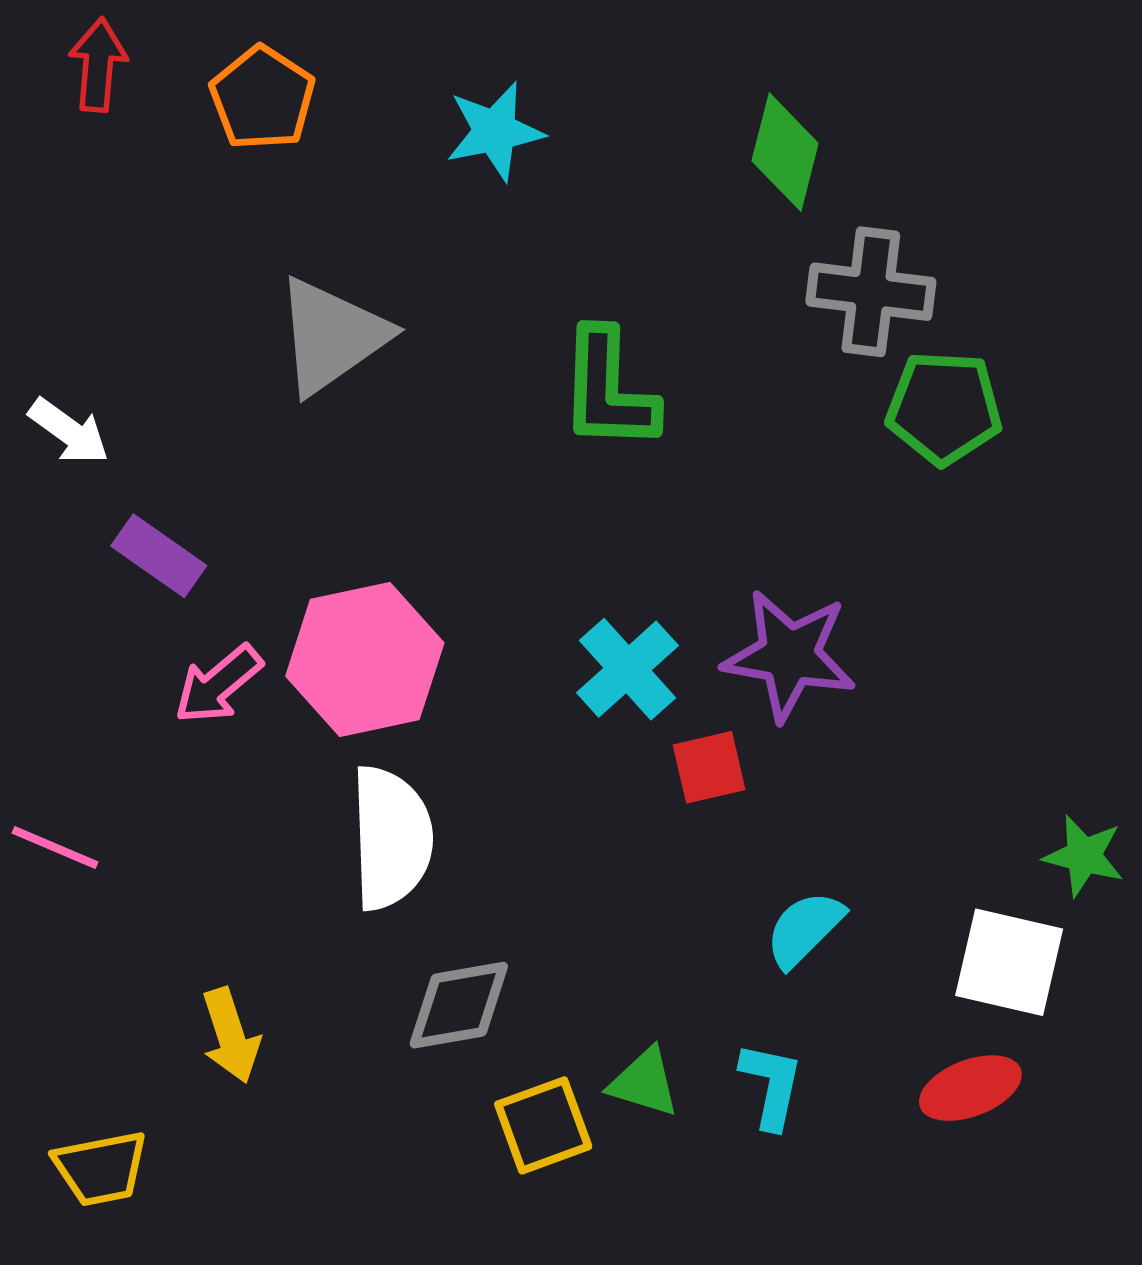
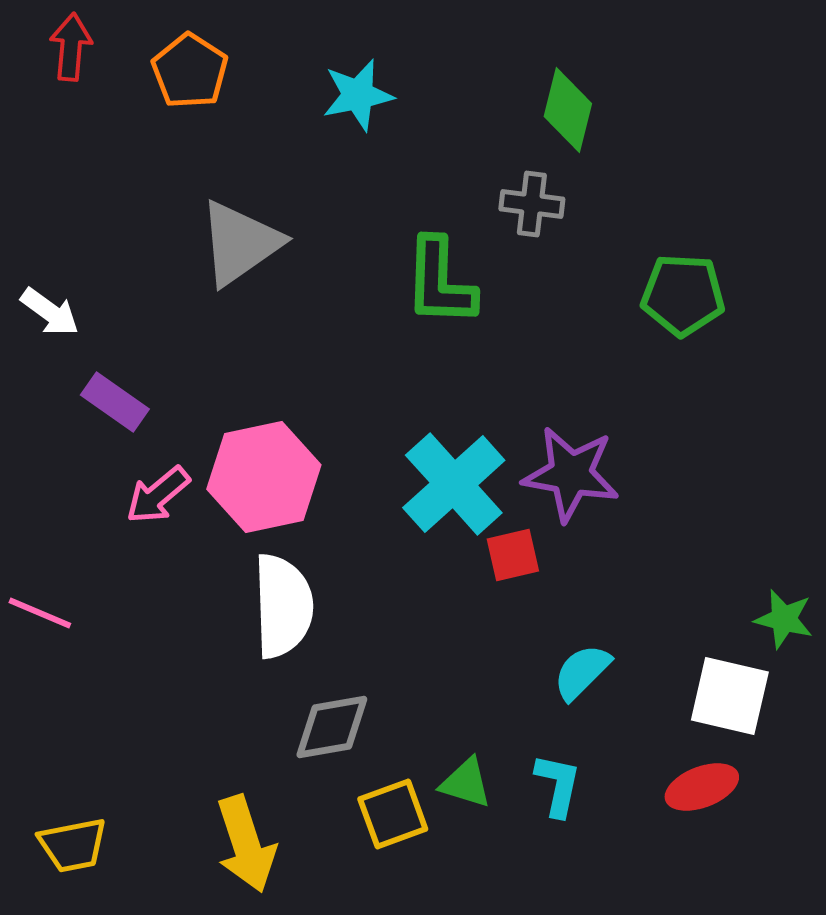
gray cross: (871, 292) -> (532, 204), moved, size x0.7
cyan cross: (627, 669) -> (454, 484), size x1.4
yellow arrow: (231, 1036) -> (246, 844), moved, size x1.4

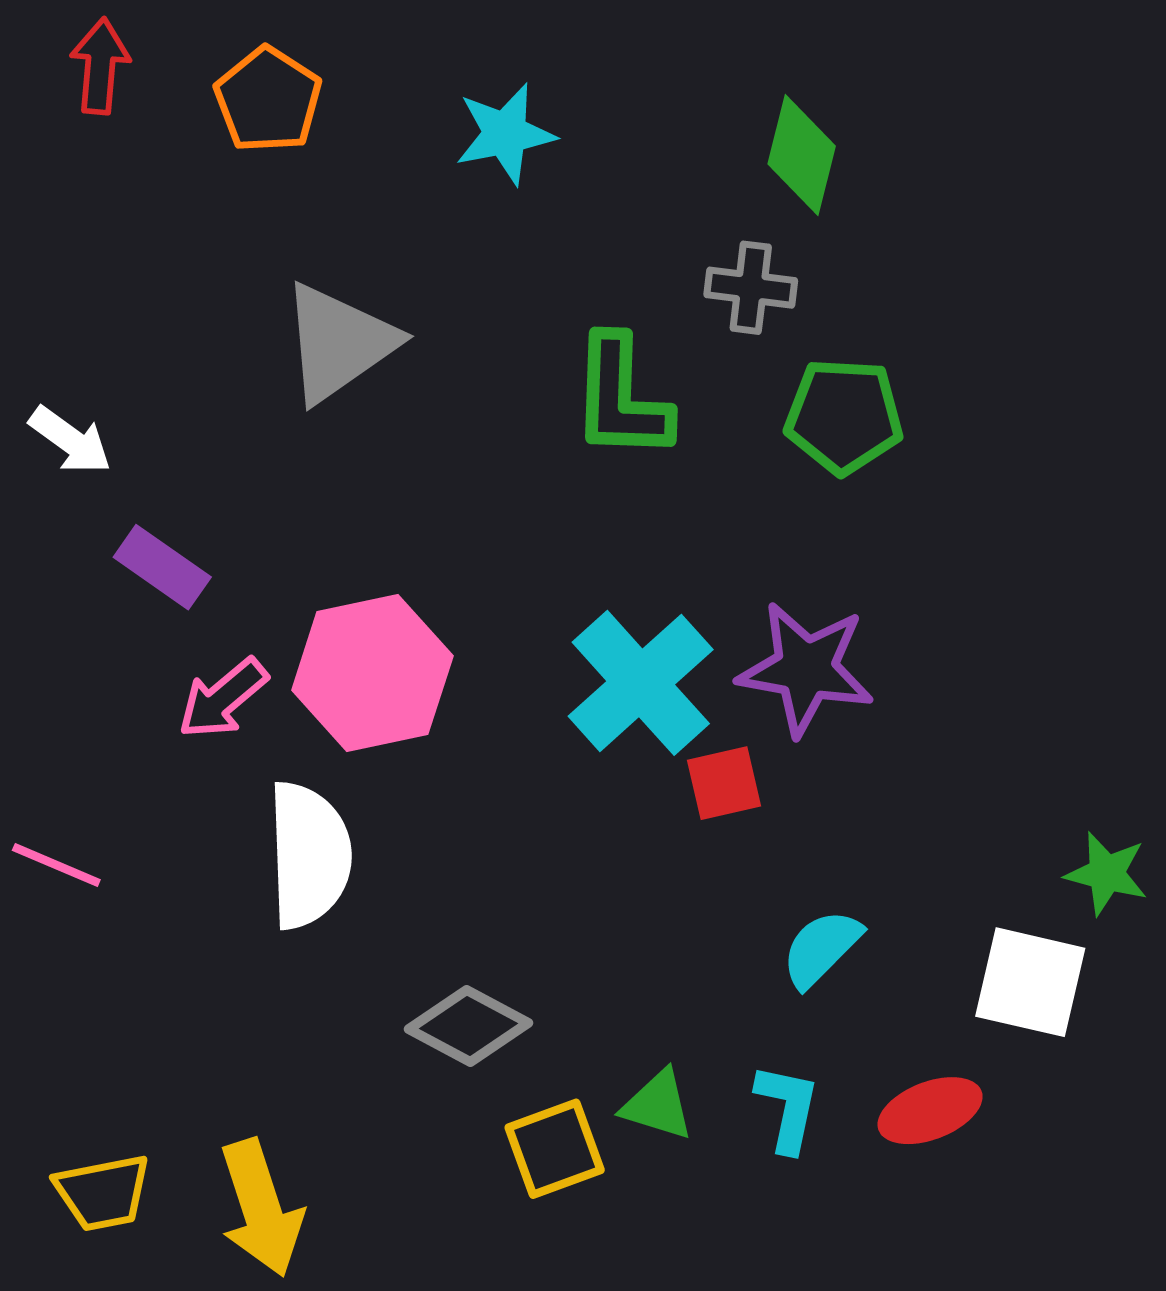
green pentagon: (683, 295) -> (844, 416), moved
white semicircle: (283, 606) -> (309, 855), moved
gray diamond: (332, 727) -> (468, 1026), turned 38
red ellipse: (702, 787) -> (930, 1111), moved
yellow arrow: (246, 844) -> (261, 1208), moved

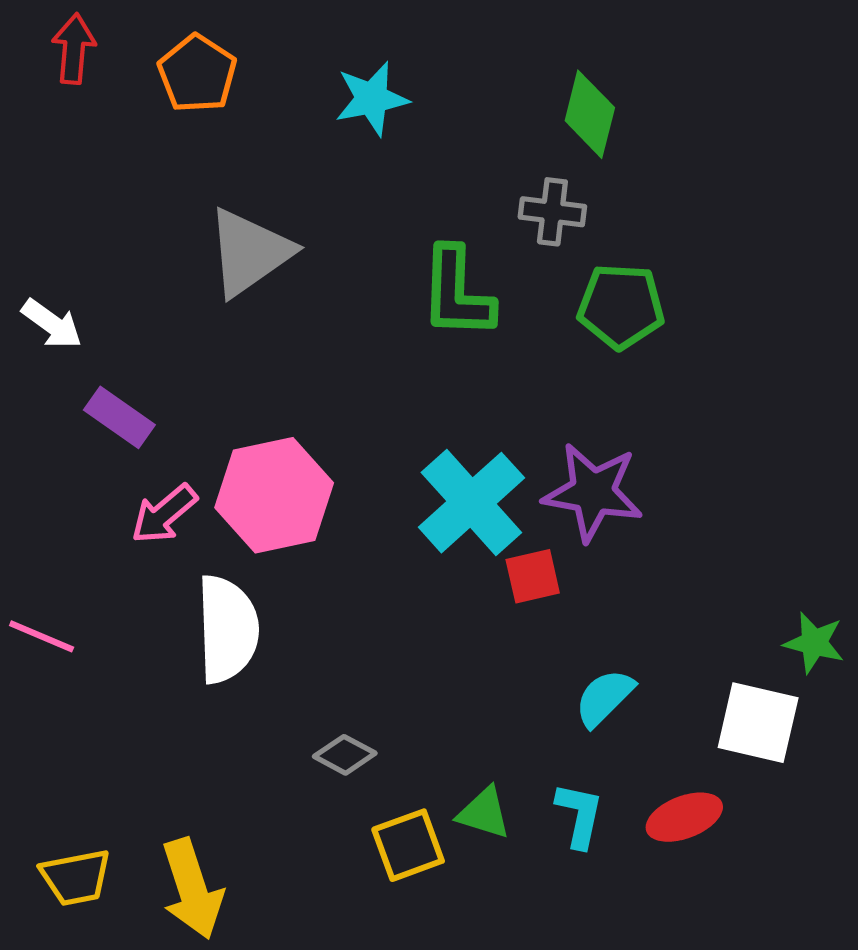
gray diamond: (468, 1026) -> (345, 755), size x0.7

